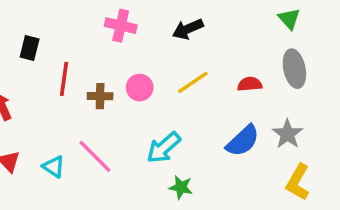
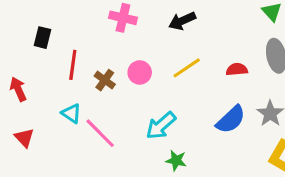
brown cross: (100, 96) -> (105, 80), turned 35
cyan triangle: (54, 167) -> (71, 113), moved

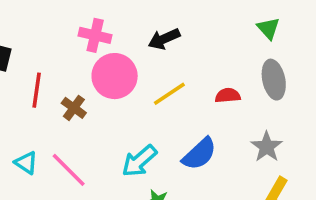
pink circle: (140, 72) -> (115, 76), moved, size x1.6
cyan triangle: (71, 113) -> (26, 163), moved
blue semicircle: (231, 120) -> (199, 154), moved

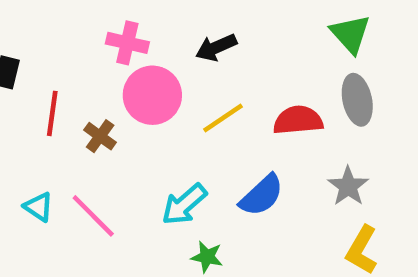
green triangle: (268, 28) -> (350, 34), size x1.4
red semicircle: (228, 96) -> (298, 120), size x1.5

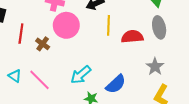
yellow line: (223, 118) -> (109, 25), moved, turned -54
blue semicircle: (262, 195) -> (116, 84), moved

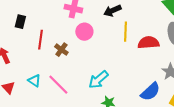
pink circle: (66, 25) -> (84, 32), size x0.7
blue semicircle: (116, 84) -> (150, 92), moved

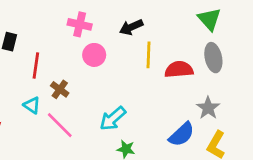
brown cross: (61, 50) -> (60, 89), moved
cyan triangle: (34, 81) -> (32, 105), moved

